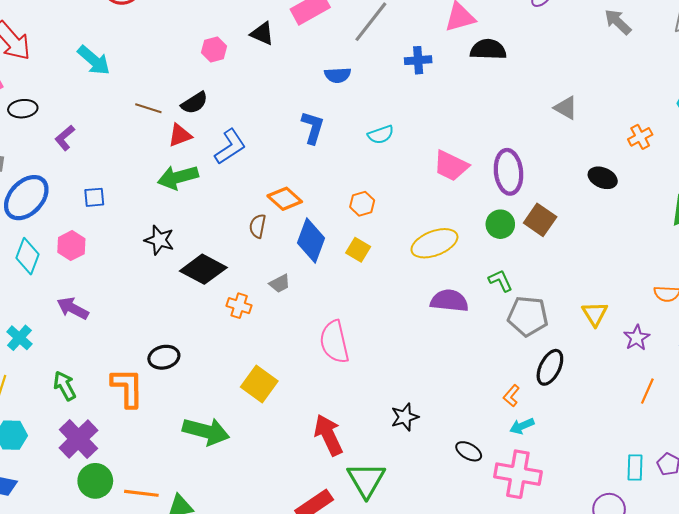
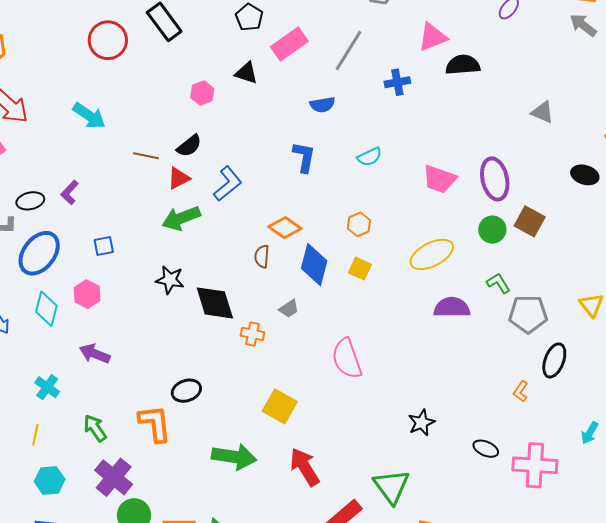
black ellipse: (23, 109) -> (30, 201), moved
black diamond: (203, 269) -> (215, 303), turned 51
cyan arrow: (522, 426) -> (590, 433), moved, turned -30
red arrow: (328, 435) -> (305, 467), moved

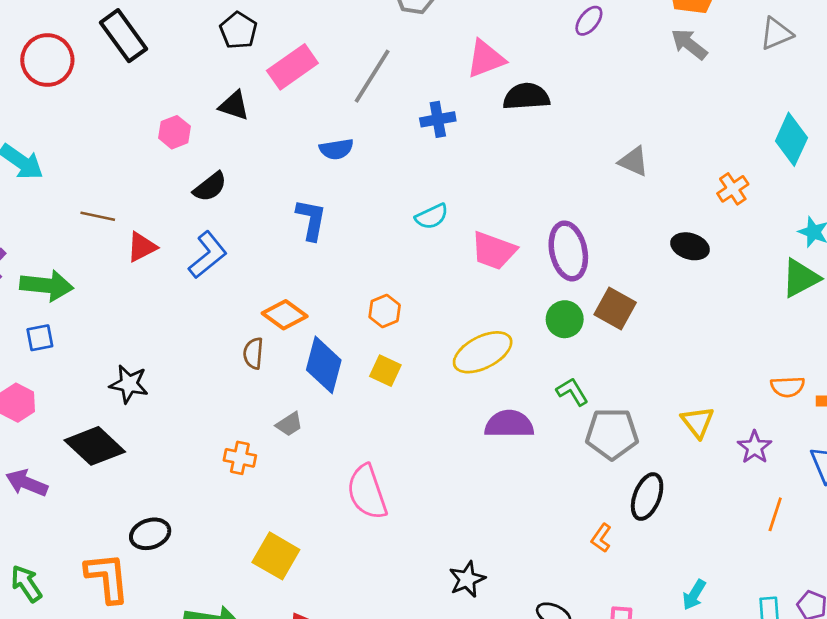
black semicircle: (189, 146) -> (210, 187), moved
cyan semicircle: (369, 157) -> (432, 216), moved
green arrow: (181, 218) -> (47, 285), moved, turned -153
black diamond: (215, 303) -> (95, 446), moved, turned -30

